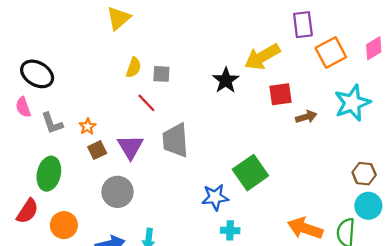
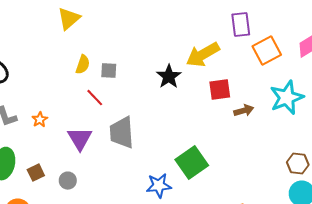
brown square: (97, 150) -> (36, 173), moved
gray circle: (117, 192) -> (68, 181), size x0.6

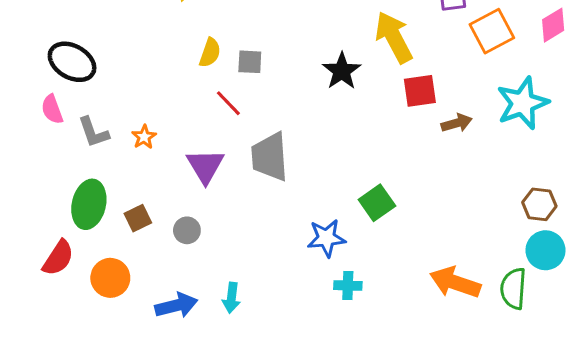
yellow arrow: (203, 55) -> (394, 37), turned 92
green square: (192, 163) -> (377, 203), size x0.7

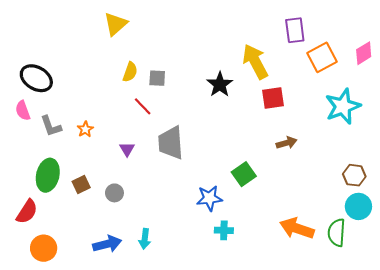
brown arrow: (457, 123) -> (287, 143), moved
purple triangle: (205, 166) -> (127, 149), size x0.6
orange circle: (110, 278) -> (44, 248), moved

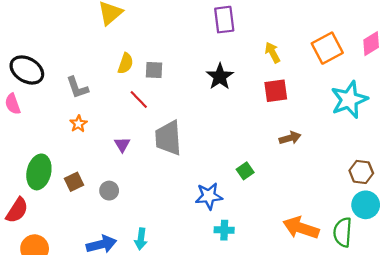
purple rectangle: (295, 30) -> (224, 20), moved
yellow arrow: (255, 62) -> (272, 52), moved, size x0.6
gray L-shape: (51, 126) -> (77, 88), moved
green square: (244, 174) -> (245, 171), size x0.7

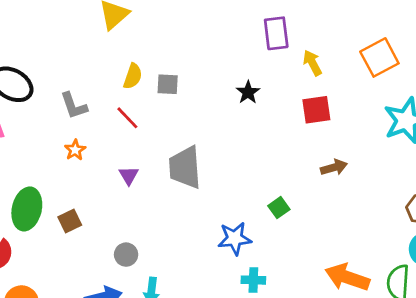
purple rectangle: (224, 20) -> (276, 33), moved
black star: (220, 77) -> (248, 92), size x0.7
red line: (139, 100) -> (127, 118), moved
gray circle: (109, 191) -> (126, 255), moved

